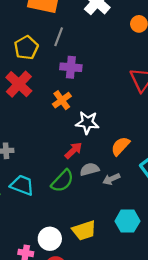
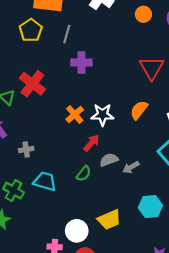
yellow pentagon: (26, 48) -> (31, 30), moved
orange cross: (62, 100) -> (75, 114), moved
orange semicircle: (120, 146) -> (139, 110), moved
green semicircle: (62, 181) -> (84, 174), size x0.7

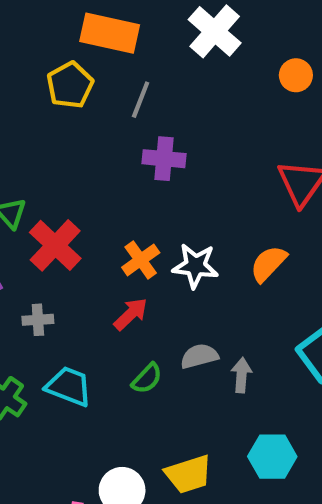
red cross: (32, 84) -> (55, 245), moved
red arrow: (92, 143) -> (131, 314), moved
gray arrow: (131, 167) -> (241, 375), turned 119

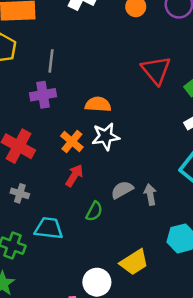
gray line: (141, 100) -> (51, 61), moved
purple cross: (164, 159) -> (43, 95), moved
orange semicircle: (268, 264) -> (98, 104), moved, turned 65
gray cross: (38, 320) -> (20, 193), turned 36

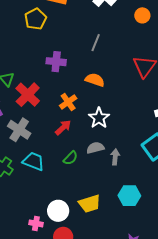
gray line: (51, 61) -> (96, 43), moved
white star: (106, 136) -> (99, 118), moved, turned 30
gray cross: (20, 193) -> (19, 130), size x1.6

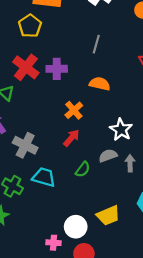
red cross: (28, 95) -> (26, 67), moved
white star: (99, 118) -> (121, 130), moved

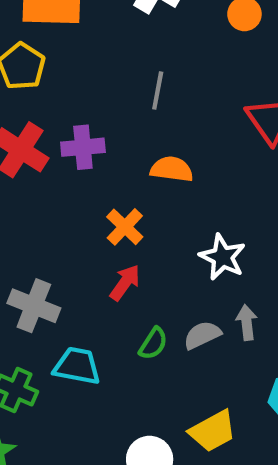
gray semicircle: (108, 156) -> (202, 335), moved

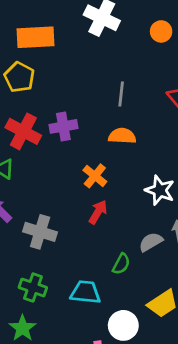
gray line: (158, 91) -> (121, 94), moved
green semicircle: (153, 344) -> (121, 264), moved
cyan trapezoid: (77, 366) -> (85, 292), moved

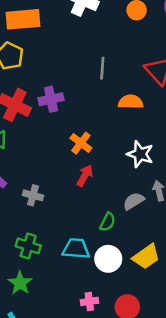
orange semicircle: (122, 136) -> (131, 102), moved
gray cross: (40, 232) -> (33, 195), size x0.7
white circle: (123, 325) -> (108, 259), moved

